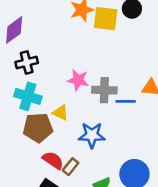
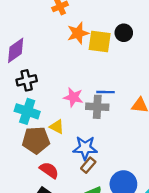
blue line: (126, 101) -> (106, 92), moved
brown rectangle: (71, 167) -> (88, 165), moved

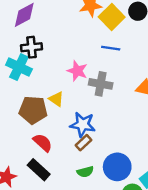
yellow square: (100, 42) -> (112, 17), turned 30
blue line: (106, 92) -> (111, 48), moved
cyan cross: (27, 111) -> (19, 67), moved

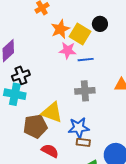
pink star: (77, 71) -> (68, 50), moved
yellow triangle: (56, 99) -> (52, 112), size x1.6
brown rectangle: (84, 143) -> (83, 142), turned 64

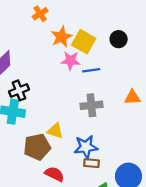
black circle: (100, 24) -> (119, 39), moved
yellow triangle: (52, 112) -> (55, 131), size x0.7

